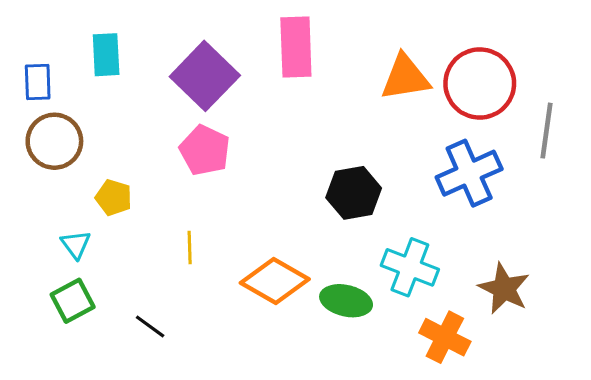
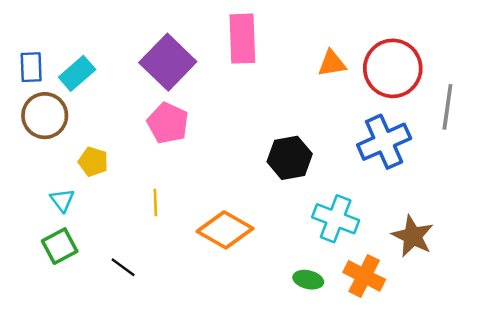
cyan rectangle: (106, 55) -> (77, 73), moved, turned 52
orange triangle: (405, 77) -> (332, 63), size x0.7
green ellipse: (346, 301) -> (308, 280), moved, size x0.7

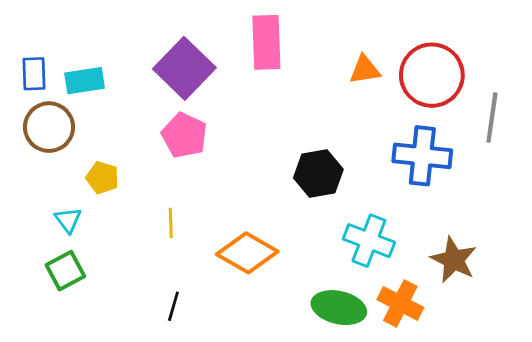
cyan rectangle: (77, 73) -> (85, 81), turned 32
blue cross: (384, 142) -> (422, 156), turned 30
black line: (123, 267) -> (173, 306), moved, turned 70
green ellipse: (308, 280) -> (339, 308), size x1.6

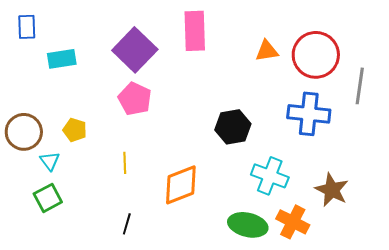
blue rectangle: (34, 74) -> (27, 27), moved
brown circle: (49, 127) -> (24, 132), moved
orange diamond: (247, 253) -> (181, 185), turned -51

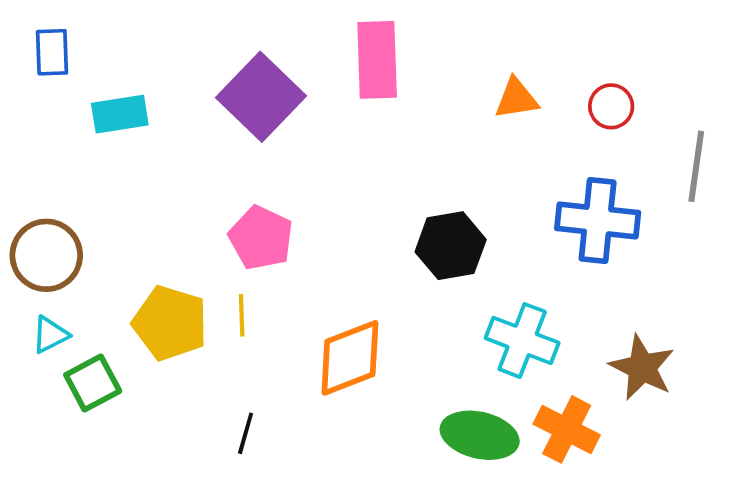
red circle: (316, 55) -> (611, 106), size x0.5
pink pentagon: (135, 99) -> (261, 238), moved
yellow pentagon: (75, 130) -> (170, 323), moved, size x1.6
cyan triangle: (50, 161) -> (50, 335), moved, turned 40

